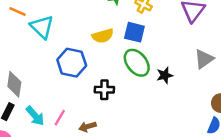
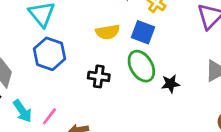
blue hexagon: (72, 63) -> (50, 54), moved
black cross: (104, 90) -> (99, 76), moved

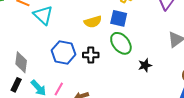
blue hexagon: (50, 54) -> (63, 52), moved
black star: (170, 84) -> (145, 65), moved

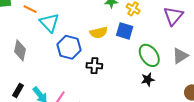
green ellipse: (121, 43) -> (149, 55), moved
blue hexagon: (63, 52) -> (69, 47), moved
gray diamond: (21, 62) -> (20, 50), moved

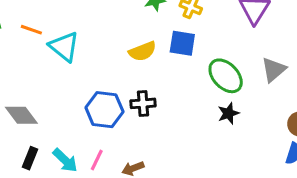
blue hexagon: (69, 47) -> (104, 110), moved
gray diamond: (20, 50) -> (21, 115), moved, turned -40

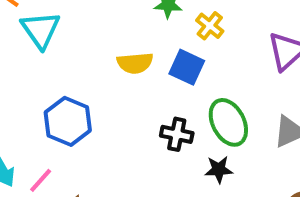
black cross: (143, 103) -> (177, 134), moved

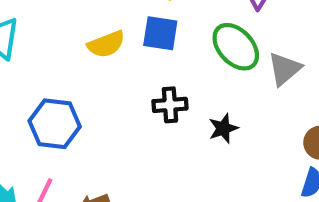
green ellipse: (228, 122) -> (236, 47), moved

